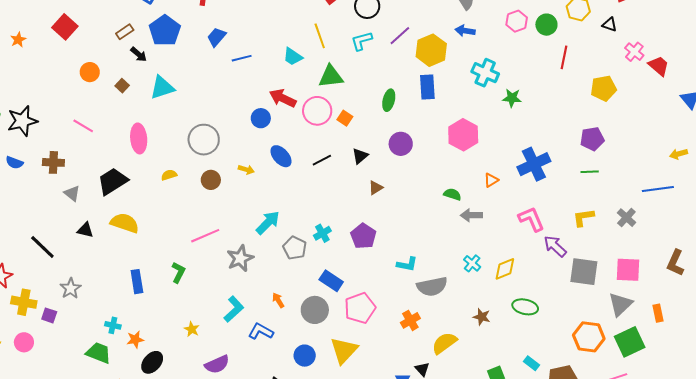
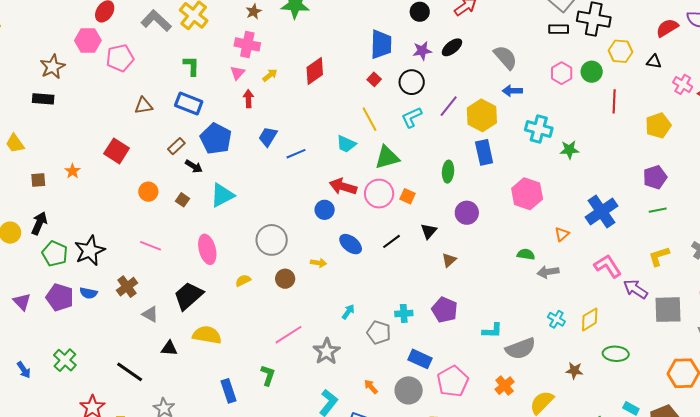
brown cross: (53, 162) -> (127, 287), turned -30
cyan arrow: (268, 223) -> (348, 312), size x0.6
cyan cross: (322, 233) -> (404, 313), turned 36

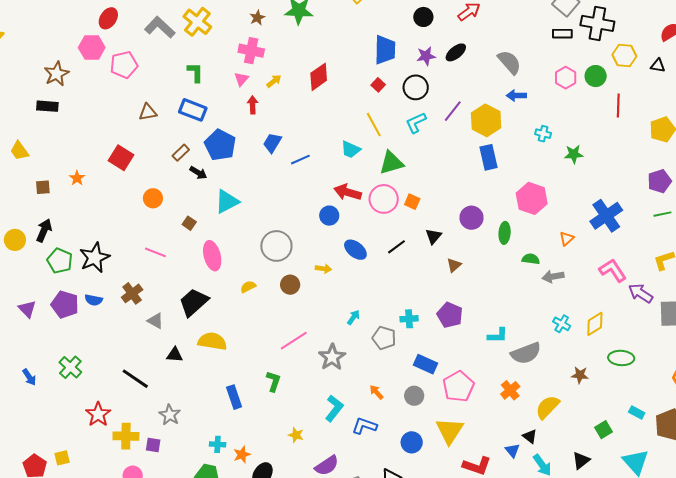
cyan cross: (539, 129) -> (543, 134), size x0.6
green ellipse: (448, 172) -> (505, 233), moved
brown square: (183, 200) -> (189, 223), moved
gray circle: (409, 390) -> (414, 396), size x0.7

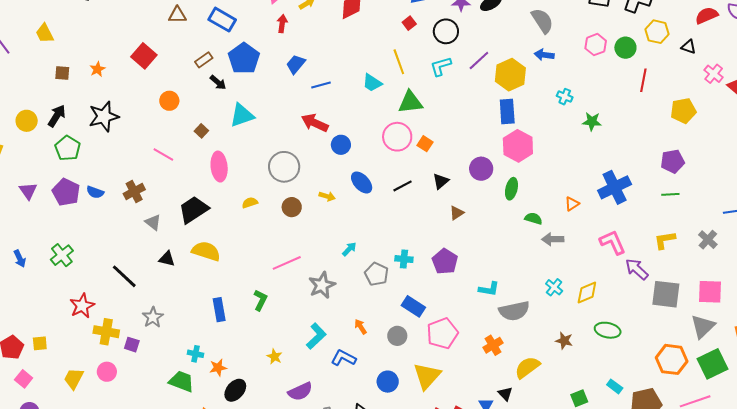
red arrow: (348, 192) -> (315, 123), moved
pink hexagon: (532, 198) -> (518, 146), moved
black star: (95, 258) -> (104, 116), moved

